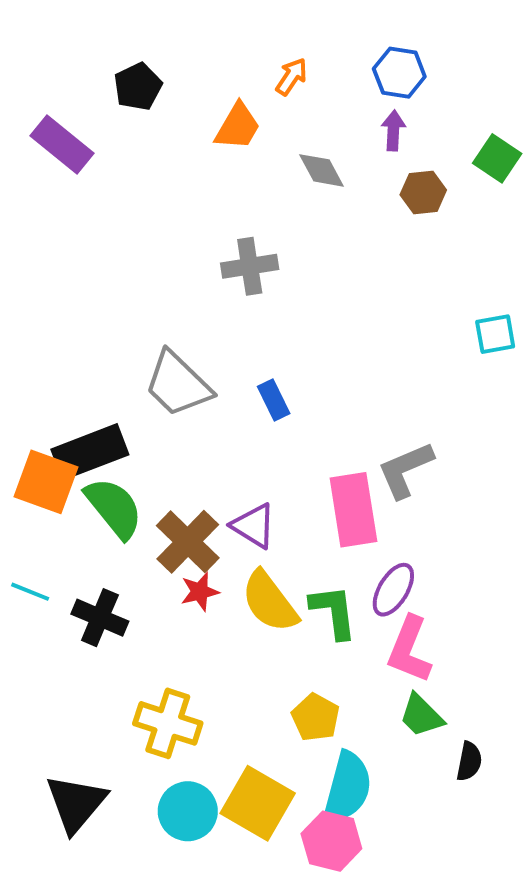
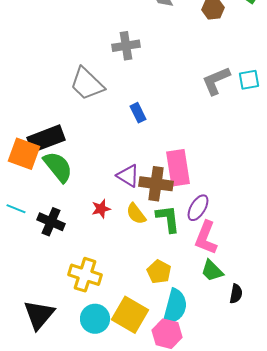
gray trapezoid: (178, 384) -> (87, 84), moved
gray L-shape: (405, 470) -> (216, 81), moved
brown cross: (188, 542) -> (156, 184), moved, turned -36
yellow semicircle: (270, 602) -> (136, 214), size x0.7

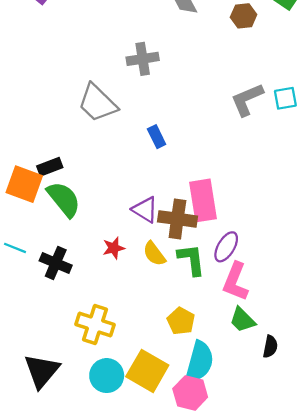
black rectangle: (46, 139) -> (50, 167), size x0.6

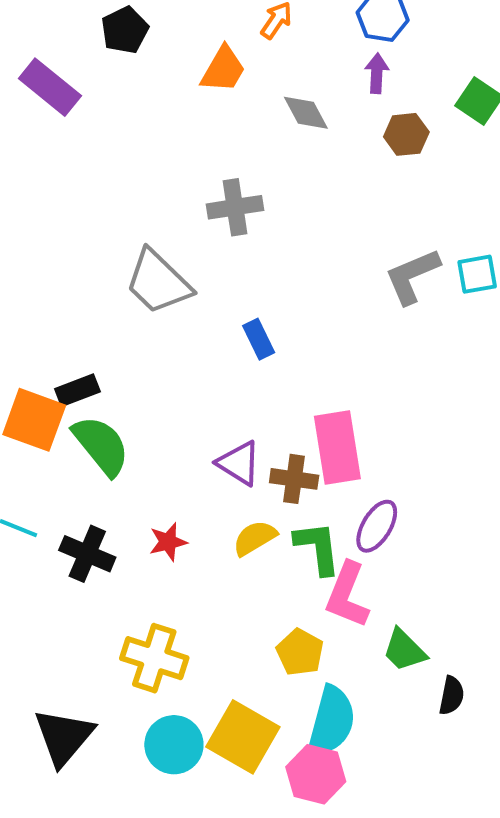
brown cross: (177, 219) -> (294, 479), size x0.7
red star: (114, 248) -> (168, 542), moved
yellow semicircle: (154, 254) -> (255, 538), turned 96
pink L-shape: (235, 282) -> (347, 595), moved

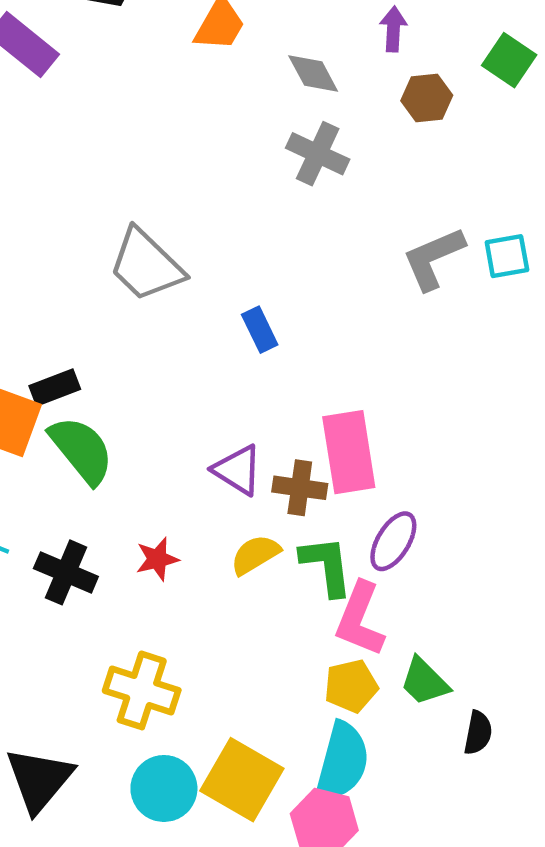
gray cross: (235, 207) -> (318, 154), moved, turned 34
yellow pentagon: (300, 652) -> (351, 686), moved, turned 30

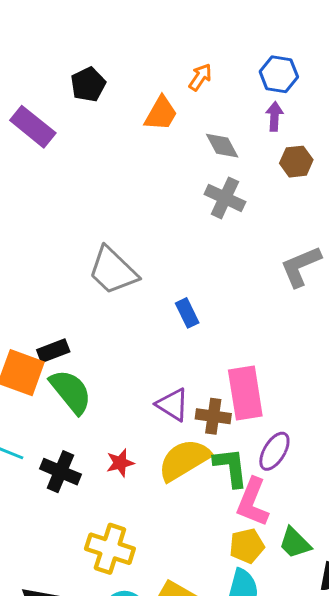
yellow semicircle: (255, 555) -> (184, 460), size x1.6

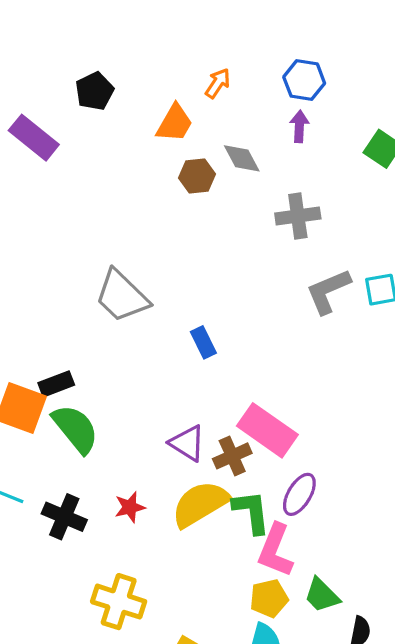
brown hexagon: (296, 162) -> (197, 176), moved
gray cross: (225, 198) -> (298, 216), moved, turned -33
pink rectangle: (245, 393) -> (267, 430), turned -46
brown cross: (213, 416) -> (232, 456), turned -32

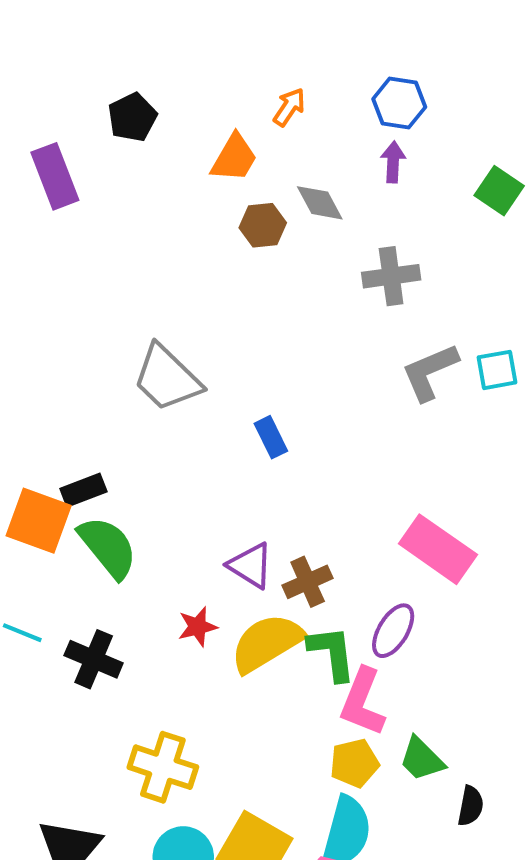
purple rectangle: (34, 138) -> (55, 176), turned 30
pink rectangle: (267, 430) -> (438, 549), moved
red star: (130, 507) -> (198, 627), moved

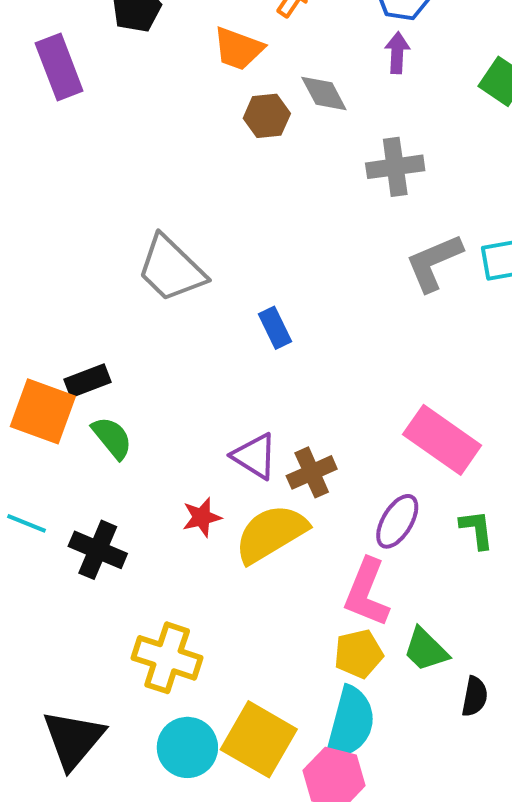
orange trapezoid: (234, 158) -> (238, 49), turned 80
green semicircle: (108, 547) -> (112, 438), size x0.7
green L-shape: (332, 653) -> (477, 529), moved, size x0.7

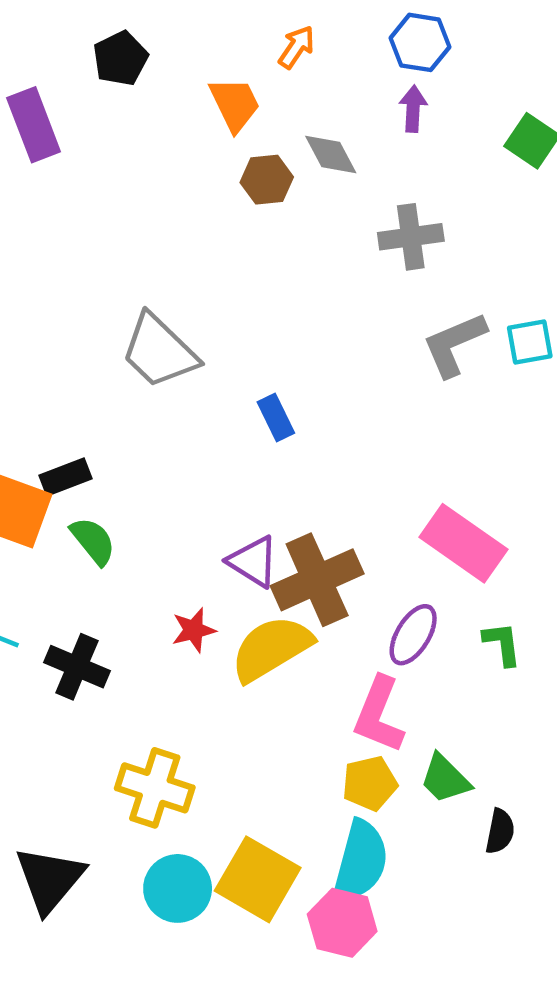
orange trapezoid: (238, 49) -> (235, 104), turned -136
brown cross: (312, 472) -> (317, 580), size x1.6

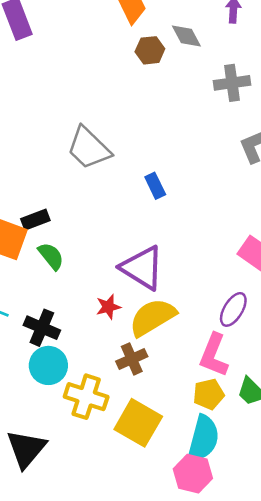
purple triangle: (253, 562) -> (142, 268), size x1.5
brown cross: (317, 580) -> (132, 359), moved, size x0.6
yellow square: (258, 879) -> (138, 423), moved
cyan circle: (178, 888) -> (48, 365), moved

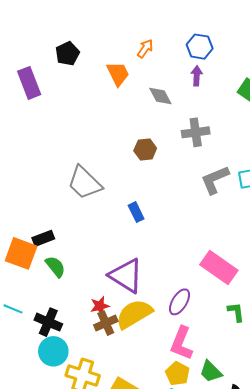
brown hexagon: (150, 50) -> (145, 149), moved
purple ellipse: (233, 309) -> (180, 302), moved
brown cross: (132, 359) -> (106, 323), moved
yellow pentagon: (209, 394) -> (177, 374), turned -30

